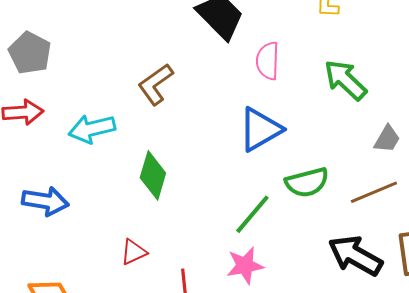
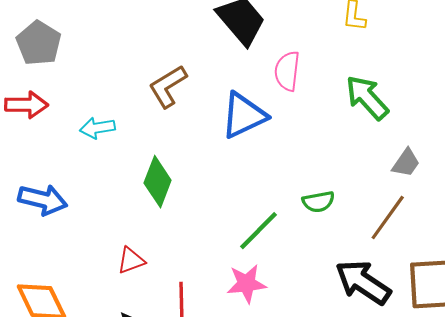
cyan arrow: (92, 129) -> (97, 128), size x0.7
blue triangle: (260, 129) -> (244, 115), moved
green semicircle: (307, 182) -> (318, 202), size x0.7
brown line: (374, 192) -> (388, 218), turned -36

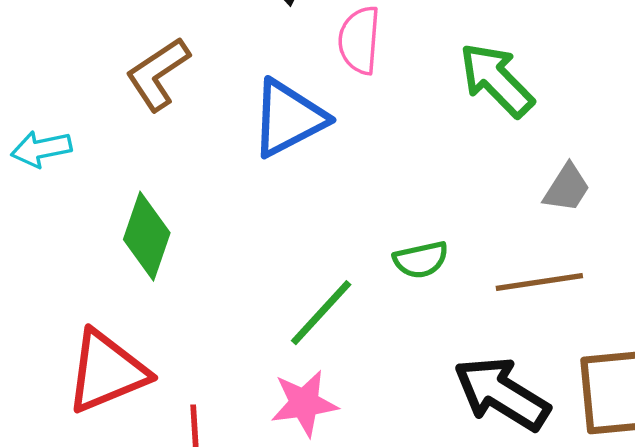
brown line: (388, 218) -> (539, 282), turned 48
red triangle: (131, 260) -> (107, 372), size x1.8

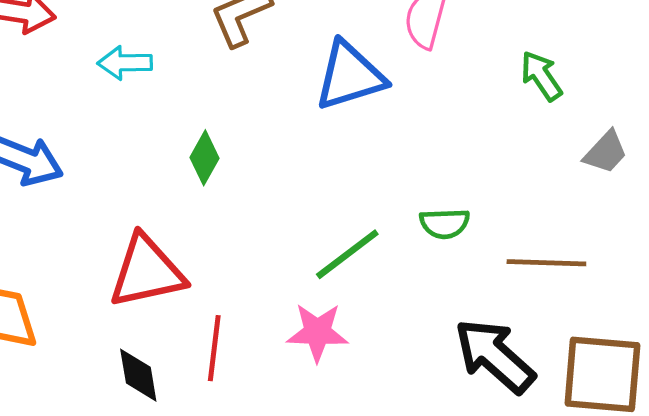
green arrow: (496, 80) -> (541, 76), size x0.7
gray trapezoid: (567, 188) -> (606, 152), moved
green diamond: (147, 236) -> (204, 158), size x0.7

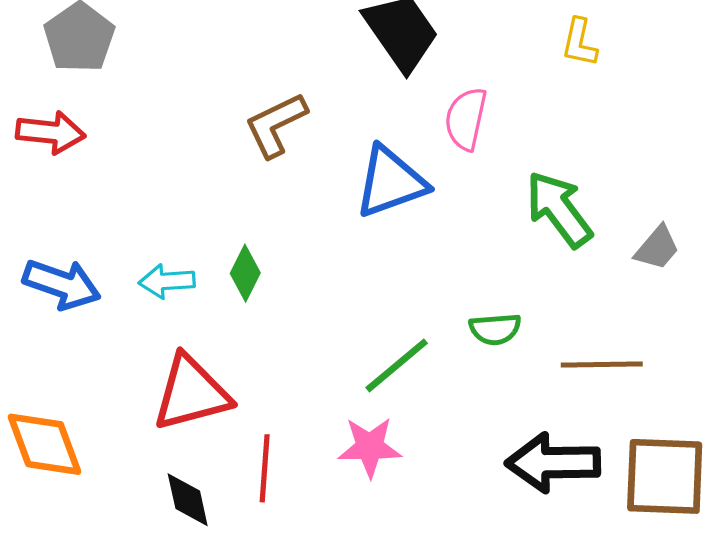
cyan arrow: (125, 63) -> (167, 281), moved
green arrow: (541, 76) -> (559, 209), moved, size x1.5
black arrow: (495, 356) -> (553, 463), turned -40

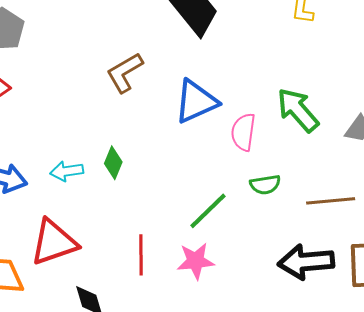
pink semicircle: (466, 119) -> (243, 132), moved
red triangle: (191, 393) -> (54, 242), moved
red line: (265, 468) -> (141, 255), moved

